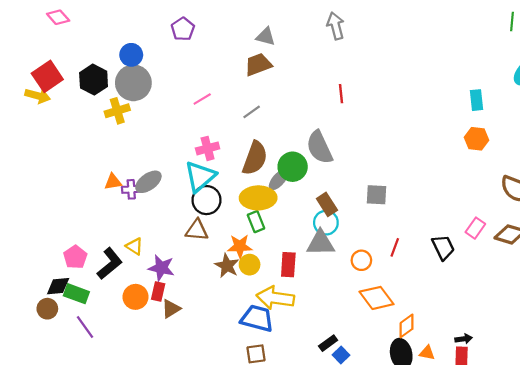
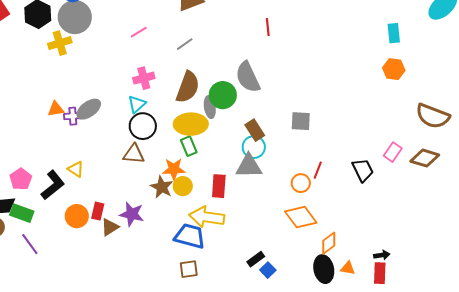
cyan triangle: (200, 176) -> (137, 104), size x0.6
gray ellipse: (279, 180) -> (210, 107), turned -50
orange circle: (361, 260) -> (301, 183), moved
purple star: (161, 268) -> (132, 214), moved

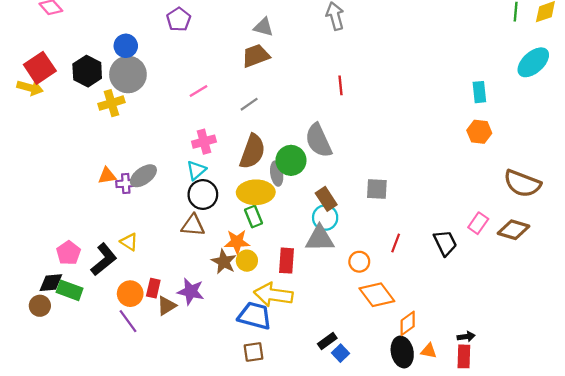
orange circle: (301, 183) -> (359, 262), moved
purple line: (30, 244) -> (128, 321), moved

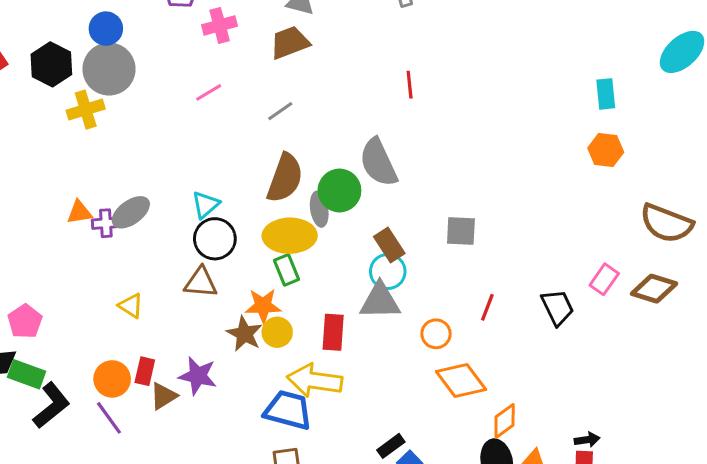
pink cross: (204, 142) -> (220, 25), moved
yellow triangle: (129, 242) -> (131, 306), moved
black L-shape: (104, 259) -> (51, 405), moved

